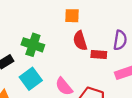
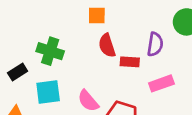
cyan square: (31, 79) -> (48, 92), turned 30

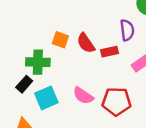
orange square: (97, 16) -> (60, 40), moved, turned 35
black rectangle: (18, 72) -> (24, 84), moved

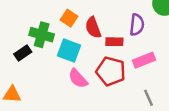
cyan square: (46, 98) -> (69, 50), moved, turned 30
red pentagon: (116, 101) -> (111, 71), moved

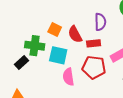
purple semicircle: (137, 25) -> (100, 22), moved
pink semicircle: (78, 79) -> (68, 77), turned 42

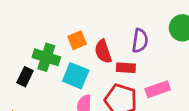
orange square: (55, 30) -> (77, 40), turned 32
black rectangle: (22, 62) -> (25, 77), turned -32

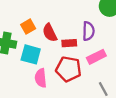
purple semicircle: (140, 41) -> (88, 31), moved

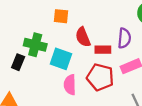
orange square: (28, 27) -> (61, 16), moved, turned 32

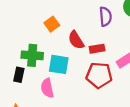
orange square: (61, 16) -> (52, 24), turned -32
purple semicircle: (124, 38) -> (105, 17), moved
pink semicircle: (70, 85) -> (47, 88), moved

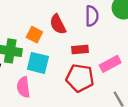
orange square: (52, 24) -> (34, 35), moved, turned -32
red semicircle: (76, 40) -> (58, 24), moved

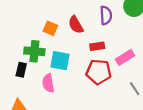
orange square: (34, 35) -> (50, 28), moved

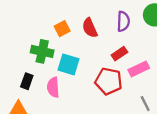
orange square: (50, 28) -> (62, 29), turned 32
red rectangle: (97, 46) -> (119, 54), moved, turned -32
black rectangle: (21, 70) -> (27, 81), moved

